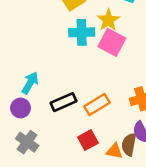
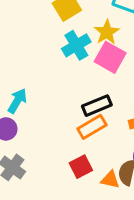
cyan cross: (82, 32) -> (76, 45), turned -30
black rectangle: (64, 102) -> (97, 106), moved

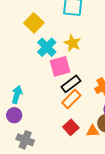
yellow star: (107, 32) -> (72, 43), moved
pink square: (110, 57) -> (60, 66), moved, turned -30

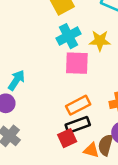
yellow star: (72, 43) -> (100, 41), turned 30
black rectangle: (71, 84) -> (78, 125), moved

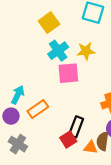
orange rectangle: (78, 105) -> (38, 109), moved
black rectangle: (78, 125) -> (76, 127), turned -42

